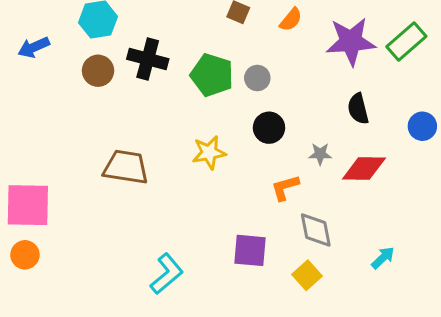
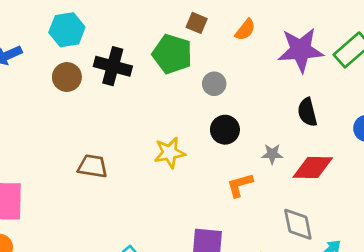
green pentagon: (212, 75) -> (172, 54), moved
brown trapezoid: (126, 167) -> (93, 166), size x0.7
gray diamond: (316, 230) -> (298, 224), moved

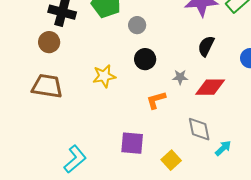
brown circle: (67, 77) -> (49, 42), moved
black semicircle: (307, 112) -> (206, 46), turned 40
brown trapezoid: (93, 166) -> (47, 86), size x1.4

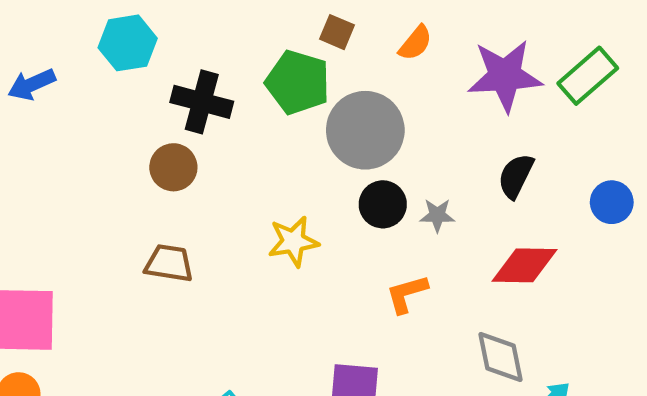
gray circle: (137, 25) -> (365, 130), size x2.0
gray star: (180, 77) -> (437, 215), moved
brown trapezoid: (47, 86) -> (169, 263), size x0.7

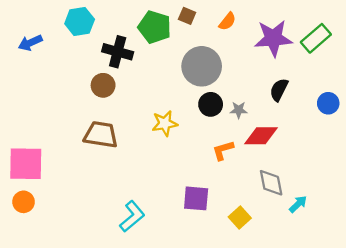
green pentagon: (298, 82) -> (155, 27), moved
brown trapezoid: (169, 263) -> (101, 135), size x1.4
red diamond: (525, 265) -> (261, 136), moved

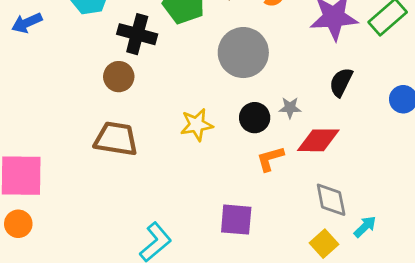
black circle: (211, 104) -> (255, 118), moved
yellow square: (240, 218) -> (324, 244), moved

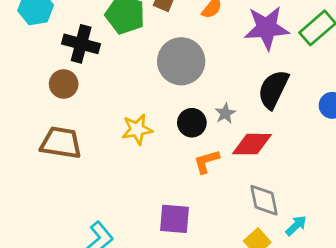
black semicircle: (341, 82) -> (273, 89), size x1.4
gray star: (290, 108) -> (225, 113), turned -30

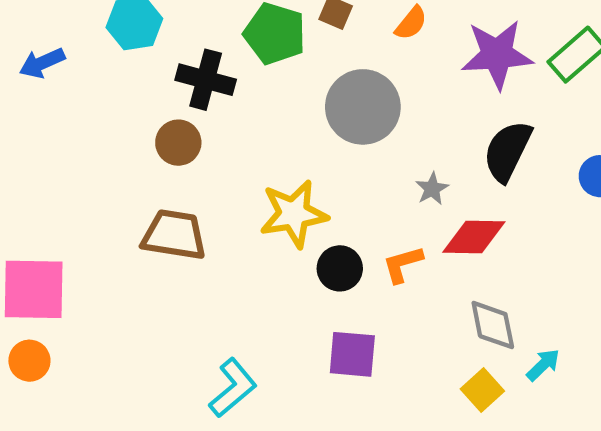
black circle: (192, 123) -> (340, 268), moved
yellow star: (137, 129) -> (294, 214), size x1.4

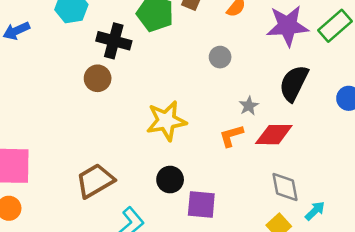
gray circle: (363, 107) -> (220, 57), moved, size x0.5
brown trapezoid: (174, 235) -> (95, 181), moved, turned -39
orange L-shape: (403, 264) -> (231, 136), moved
black circle: (340, 268) -> (170, 180), moved

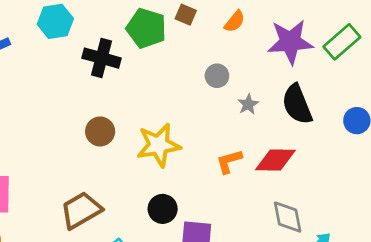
brown circle: (98, 78) -> (100, 131), moved
black semicircle: (294, 83) -> (297, 104), turned -48
gray star: (249, 106) -> (248, 104), moved

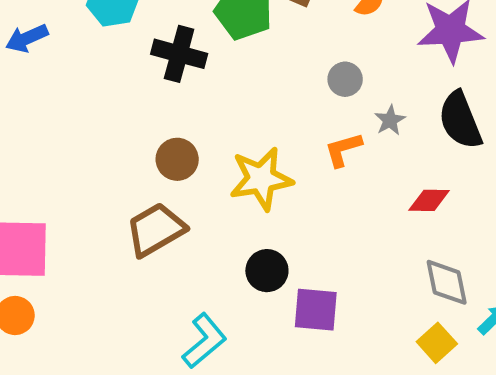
red diamond: (275, 160) -> (429, 200), size x0.7
orange L-shape: (229, 161) -> (343, 150), moved
brown trapezoid: (81, 210) -> (156, 230), moved

